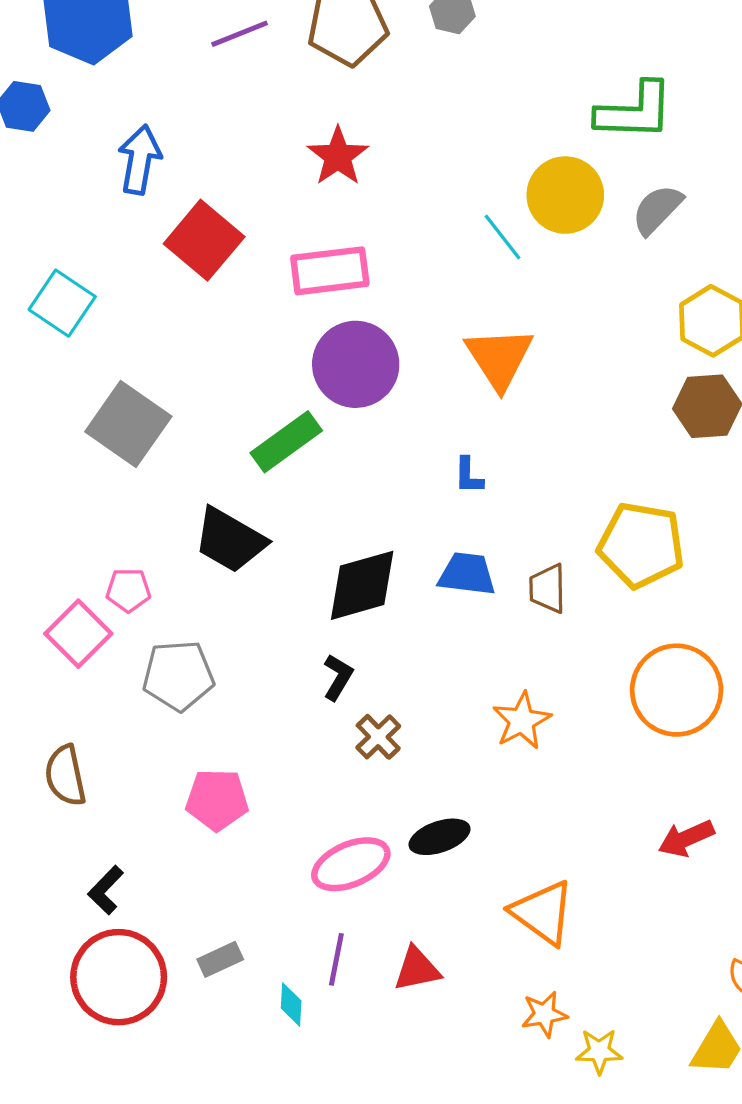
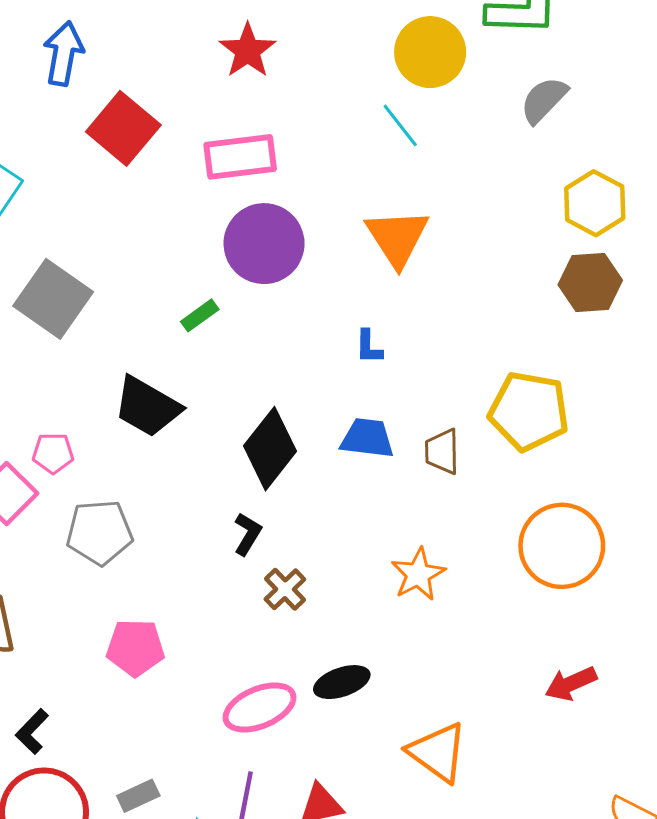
yellow circle: (565, 195) -> (430, 52), moved
green rectangle: (286, 442) -> (200, 315), size x0.6
black diamond: (362, 585) -> (270, 449), turned -36

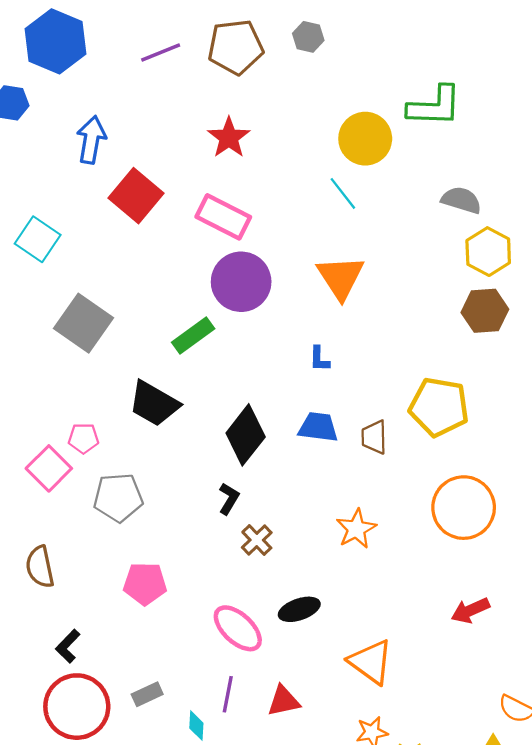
gray semicircle: (544, 100) -> (461, 200), moved, turned 63
pink rectangle: (240, 157) -> (223, 217), turned 34
green rectangle: (200, 315) -> (193, 335), size x1.5
pink ellipse: (260, 707) -> (238, 628), turned 66

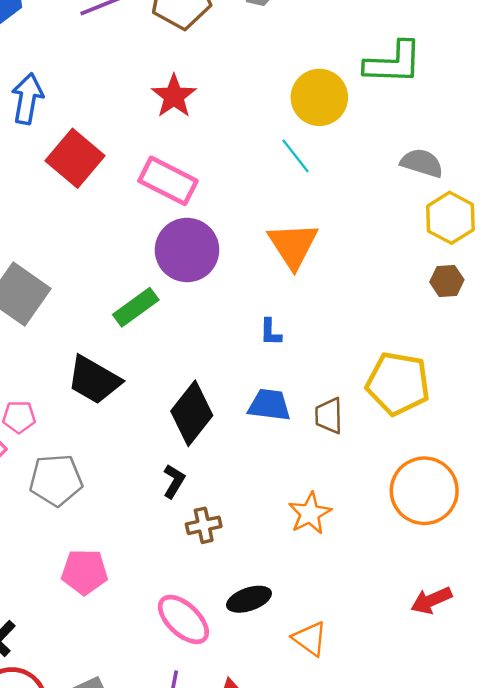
brown hexagon: (485, 311) -> (447, 281), size x0.7
brown cross: (257, 540) -> (204, 525), turned 32
orange triangle: (371, 662) -> (310, 639), moved, size x0.7

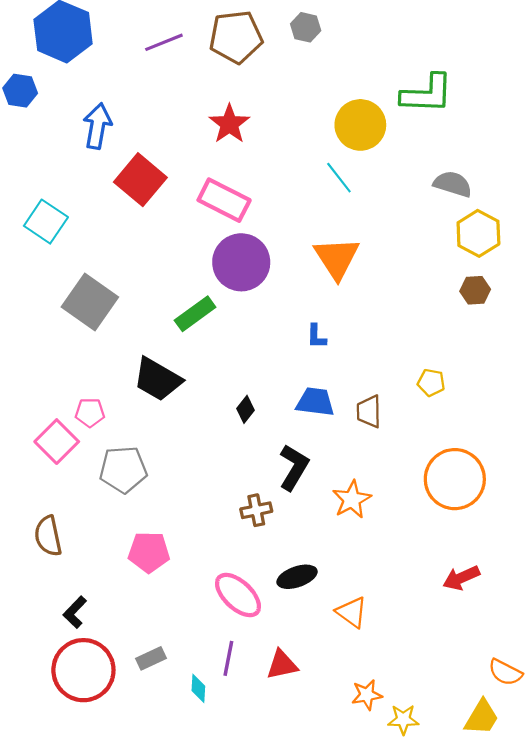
yellow pentagon: (398, 383) -> (431, 383), size x0.5
black diamond: (192, 413) -> (246, 409), size x0.5
black L-shape: (174, 481) -> (294, 467), moved, size x1.5

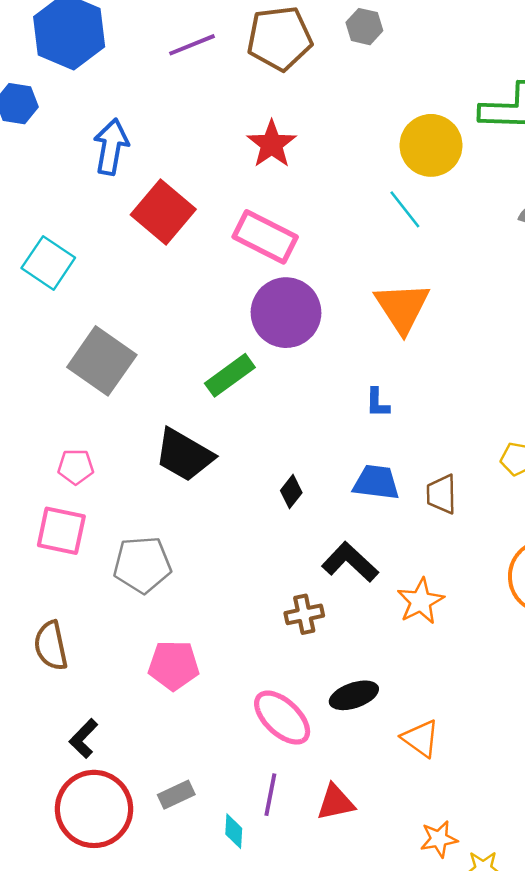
pink pentagon: (90, 413) -> (76, 467), moved
pink square: (57, 442) -> (61, 531), turned -33
black L-shape: (294, 467) -> (350, 562), turned -78

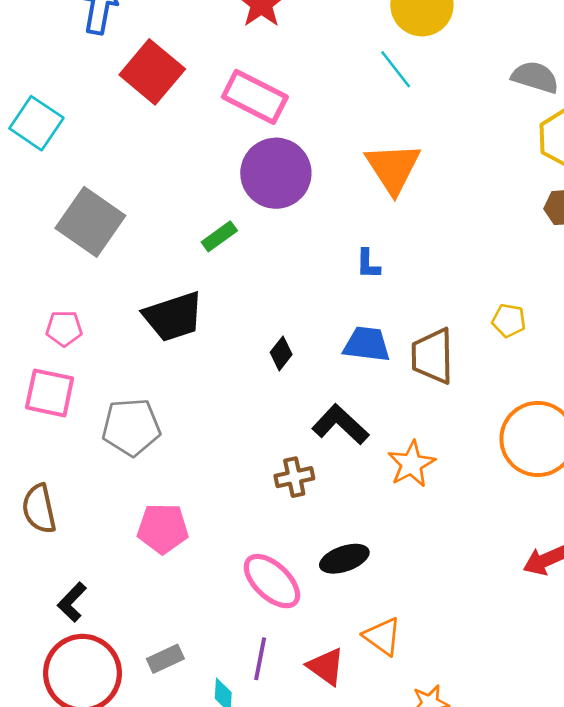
green rectangle: (230, 375) -> (219, 236), size x0.7
black trapezoid: (184, 455) -> (173, 317), turned -48
brown trapezoid: (441, 494) -> (432, 356), size x1.4
orange triangle: (421, 738) -> (382, 636), moved
red triangle: (336, 802) -> (326, 667), turned 48

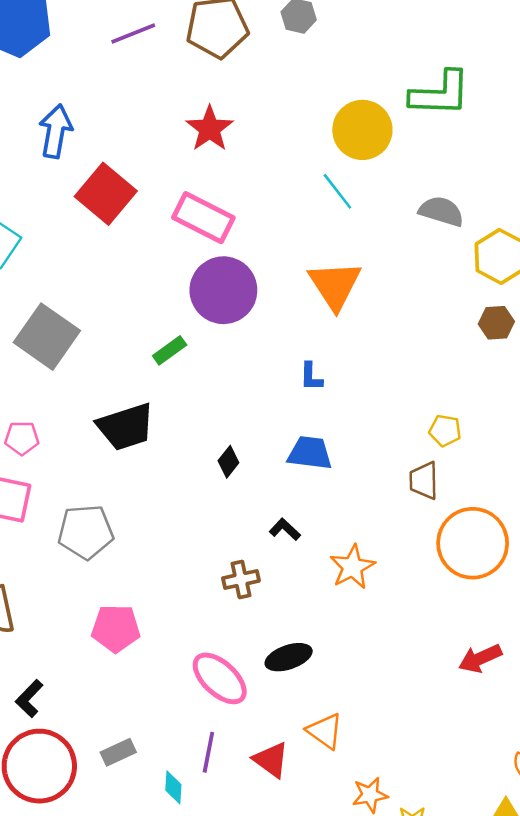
gray semicircle: (535, 77) -> (441, 211), moved
brown trapezoid: (432, 356) -> (424, 481), moved, size x0.7
black L-shape: (340, 425) -> (285, 529), size x0.6

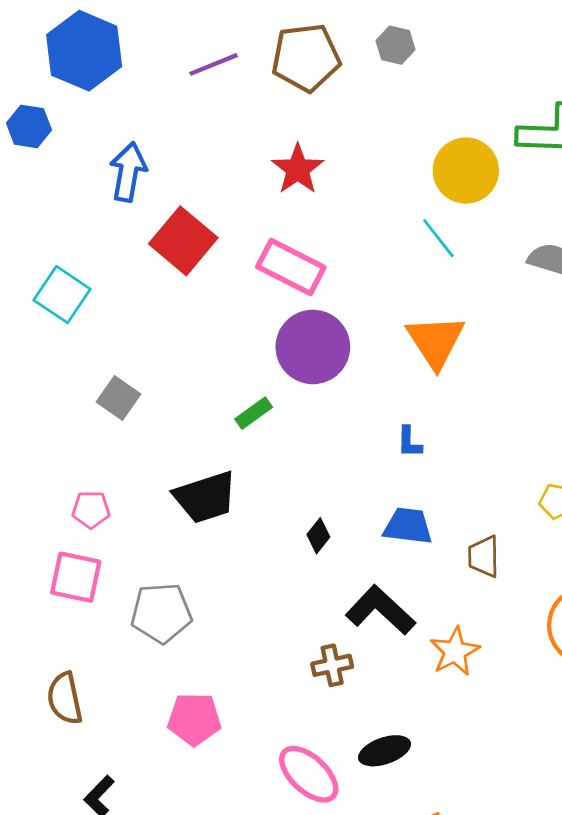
gray square: (47, 337) -> (119, 398), size x0.6
brown trapezoid: (424, 481) -> (484, 556), moved
black L-shape: (285, 529) -> (380, 610), size x2.0

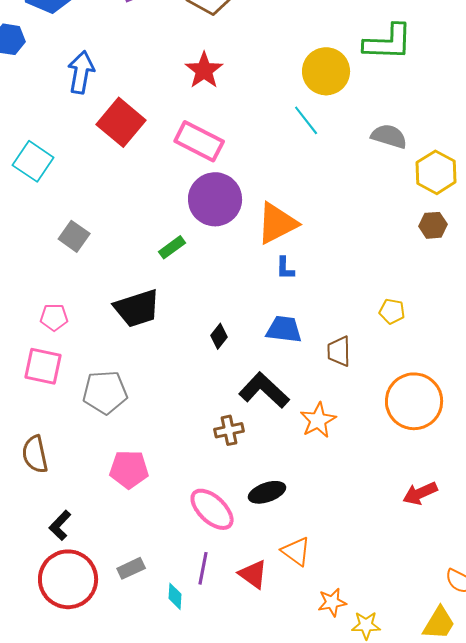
orange triangle: (436, 341) -> (277, 223), moved, turned 36

